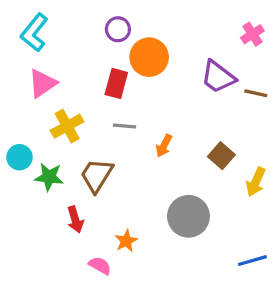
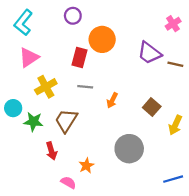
purple circle: (118, 29) -> (73, 16), moved

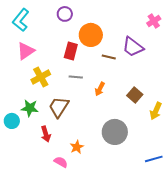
brown line: (175, 64) -> (109, 57), moved
cyan circle: (13, 108) -> (12, 121), moved

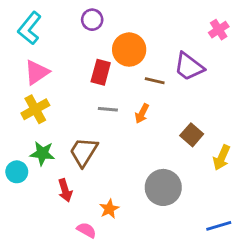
yellow cross: (41, 77) -> (35, 109), moved
orange arrow: (100, 89) -> (142, 114), moved

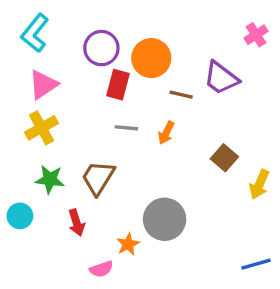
purple circle: (92, 20) -> (101, 48), moved, size x1.4
cyan circle: (17, 172) -> (20, 216), moved
gray circle: (163, 187) -> (165, 219), moved
pink semicircle: (86, 230) -> (101, 269), turned 132

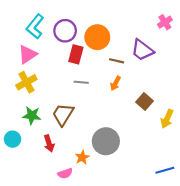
cyan L-shape: (35, 33) -> (35, 26), moved
orange arrow: (166, 133) -> (116, 83), moved

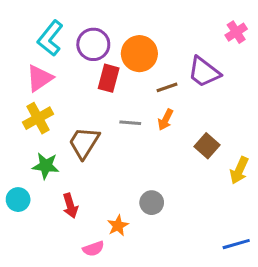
brown line: (117, 61) -> (167, 87), turned -32
gray line: (81, 82) -> (130, 123), moved
brown trapezoid: (63, 114) -> (84, 143), moved
gray circle: (106, 141) -> (152, 203), size x0.6

